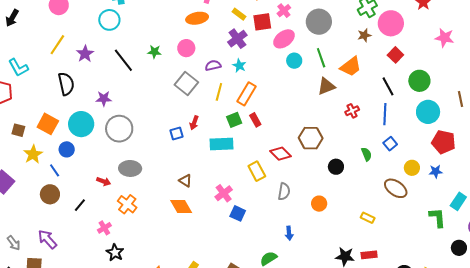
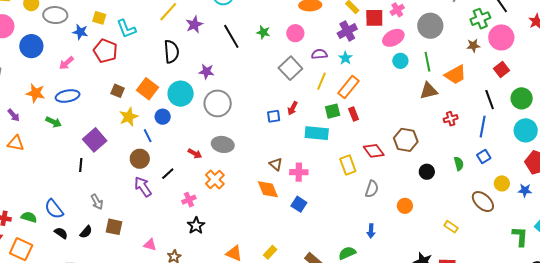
pink cross: (224, 193) -> (299, 172), moved, turned 30
blue square: (238, 213) -> (299, 204), moved
purple arrow: (47, 239) -> (143, 187), moved

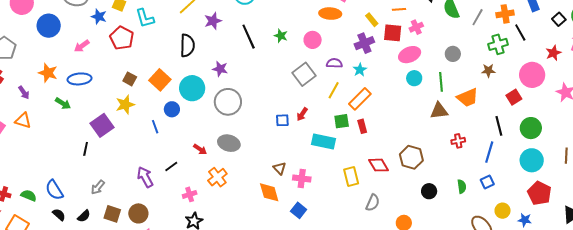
gray circle: (430, 26) -> (453, 54), moved, size x0.6
pink circle: (501, 37) -> (532, 75), moved
yellow star: (129, 117) -> (125, 105), moved
brown circle: (140, 159) -> (138, 213), moved
gray arrow: (97, 202) -> (98, 187), turned 63

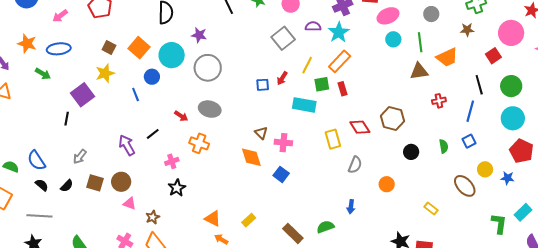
cyan star: (360, 70) -> (339, 32), size x1.5
yellow line: (334, 90) -> (307, 65), moved
orange cross: (217, 177) -> (199, 143), turned -30

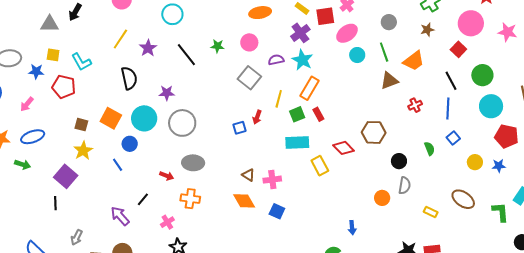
cyan rectangle: (304, 105) -> (297, 143), moved
gray semicircle: (355, 165) -> (405, 186), moved
brown ellipse: (465, 186) -> (463, 199), moved

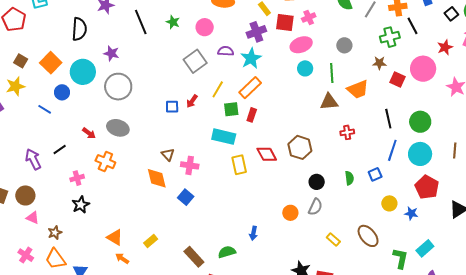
red square: (458, 49) -> (397, 79), moved, turned -35
blue line: (448, 108) -> (392, 150), moved
red rectangle: (318, 114) -> (252, 115), turned 32
blue line: (118, 165) -> (45, 109), turned -40

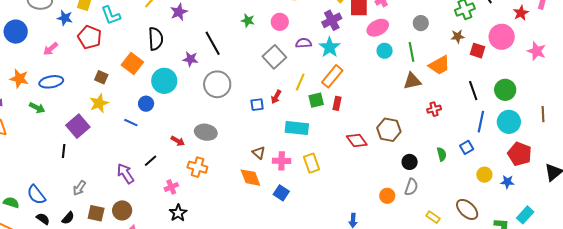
black line: (141, 22) -> (213, 43), moved
orange square: (51, 63) -> (132, 64), moved
gray circle: (118, 87) -> (217, 84), moved
cyan rectangle: (224, 137) -> (297, 128), moved
yellow rectangle: (239, 165) -> (312, 163), moved

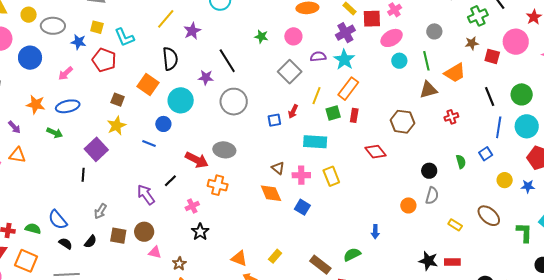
brown hexagon: (389, 130) -> (402, 122), moved
red arrow: (178, 141) -> (197, 160), size x1.6

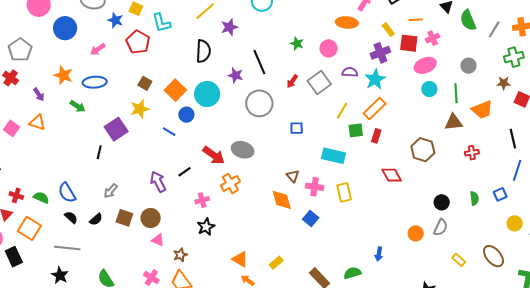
orange square: (148, 85) -> (175, 90), moved
red arrow: (293, 111) -> (292, 81), moved
orange cross: (218, 185) -> (230, 183), turned 36

